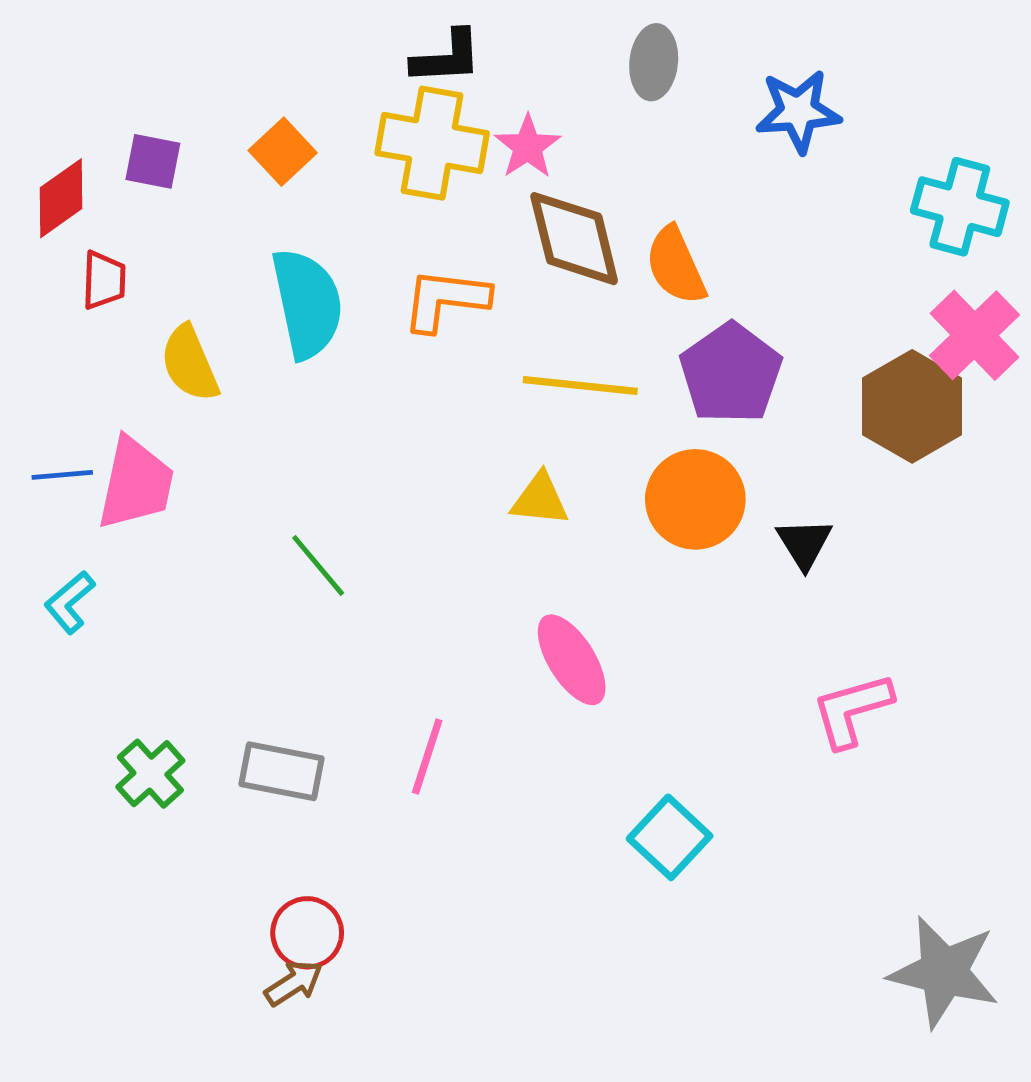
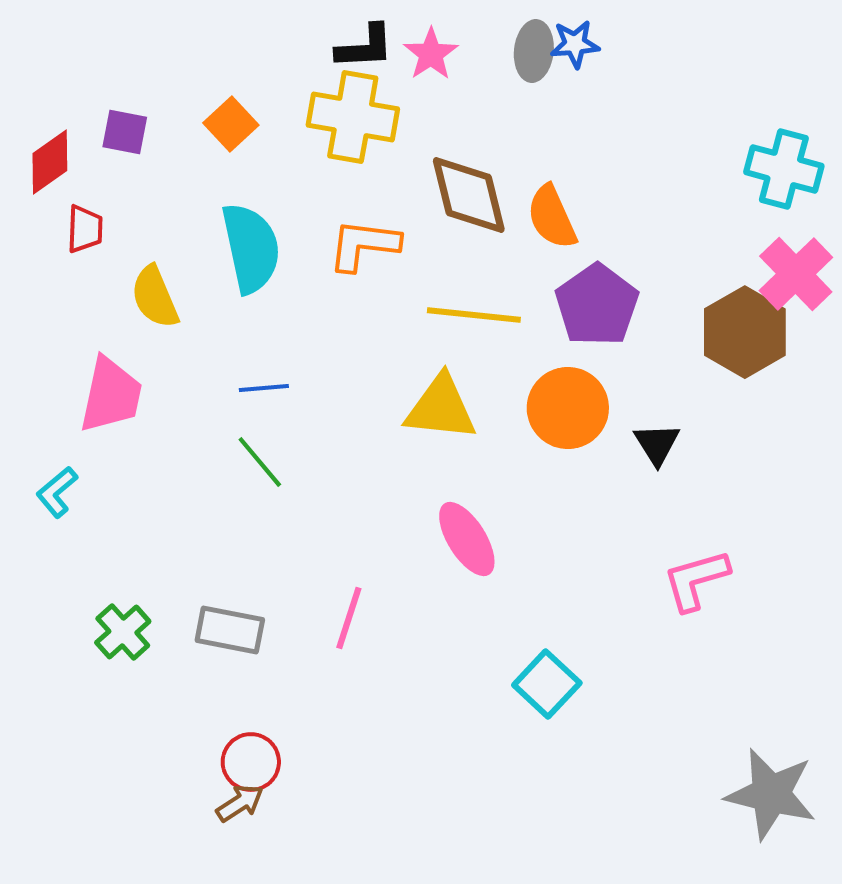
blue star: (798, 111) -> (575, 44), moved, size x0.7
pink star: (528, 147) -> (431, 54), moved
blue line: (62, 475) -> (264, 388), moved
yellow triangle: (540, 499) -> (441, 408), size x1.5

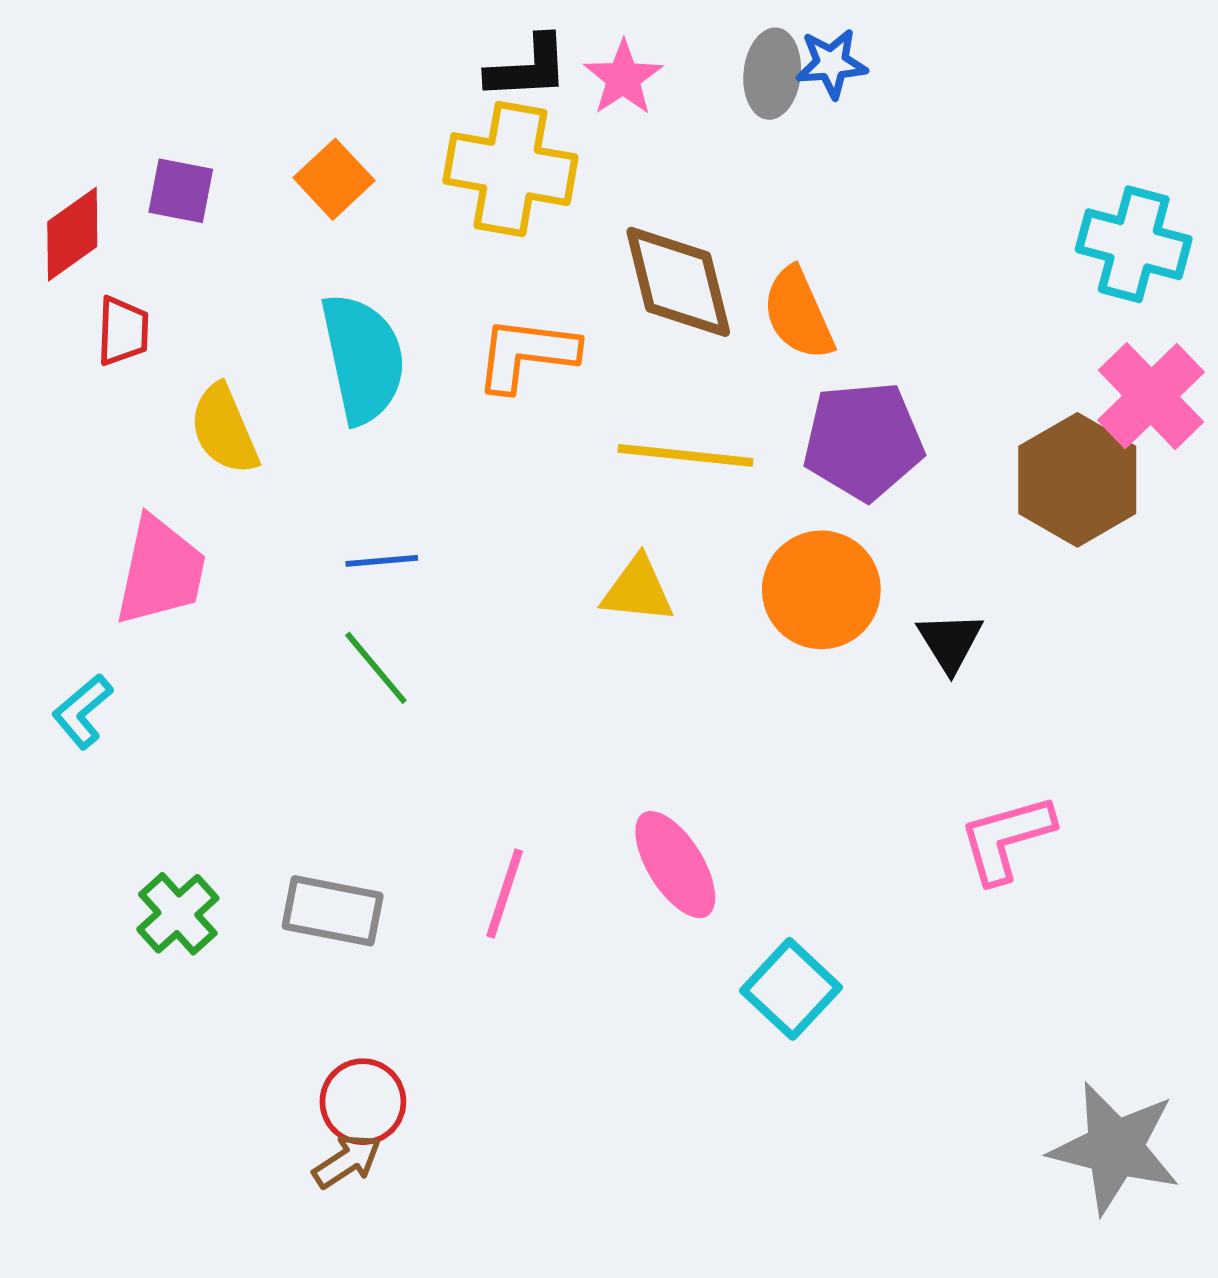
purple pentagon: (597, 305) -> (863, 441), turned 30
yellow triangle: (441, 408) -> (638, 590), size x0.7
pink ellipse: (467, 539) -> (675, 865), moved

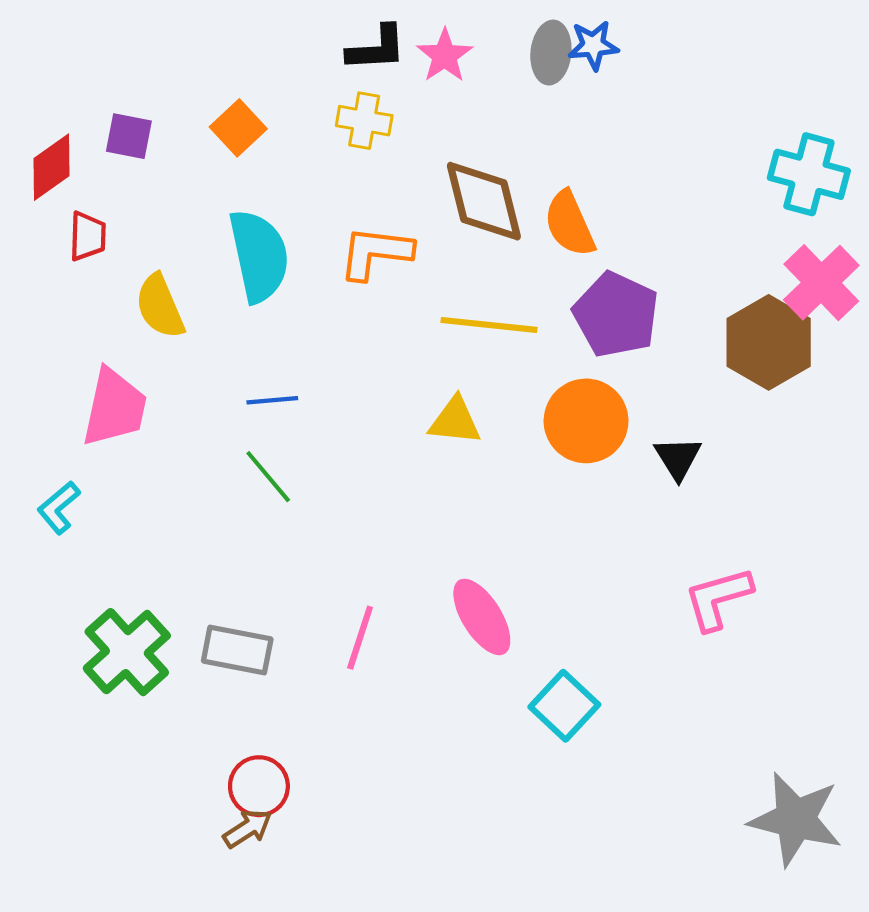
yellow cross: (510, 169) -> (364, 121), size x0.6
purple pentagon: (863, 441) -> (616, 315), turned 30
green cross: (178, 914) -> (127, 652), size x1.5

